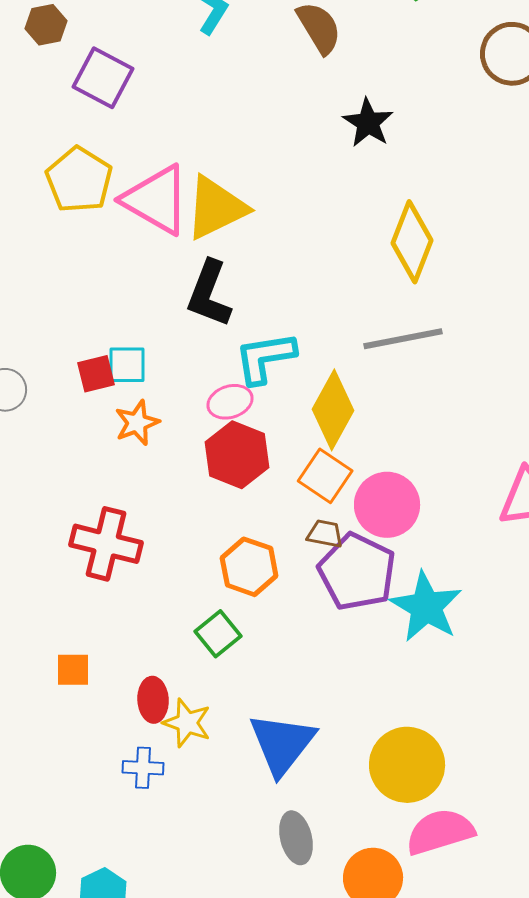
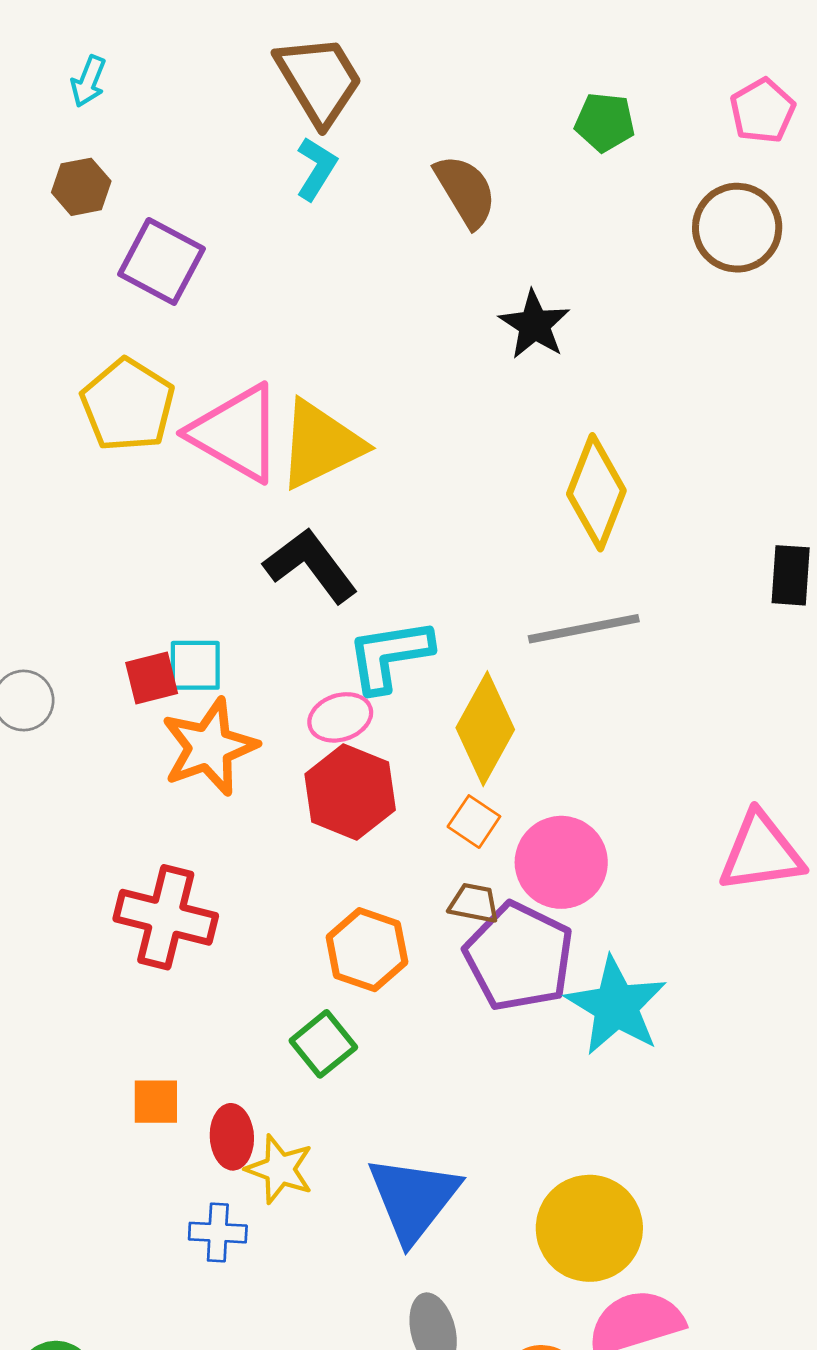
black L-shape: (209, 294) -> (311, 565), turned 122
orange star: (137, 423) -> (209, 747), size x1.5
orange square: (325, 476) -> (474, 822), size x0.7
orange square: (73, 670) -> (156, 1102), moved

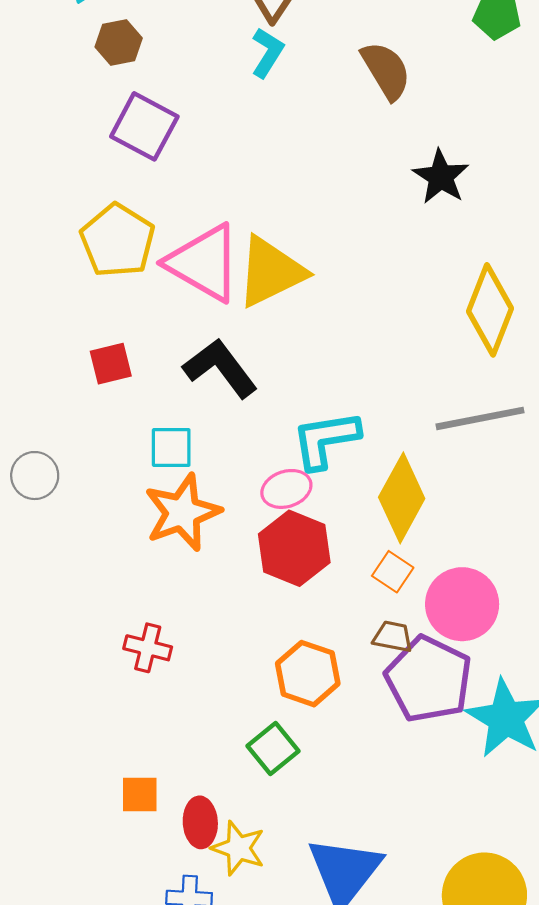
brown hexagon: (81, 187) -> (119, 43), moved
black L-shape: (311, 565) -> (220, 368), moved
red square: (152, 678) -> (111, 364), moved
red cross: (166, 917) -> (148, 648), size x0.6

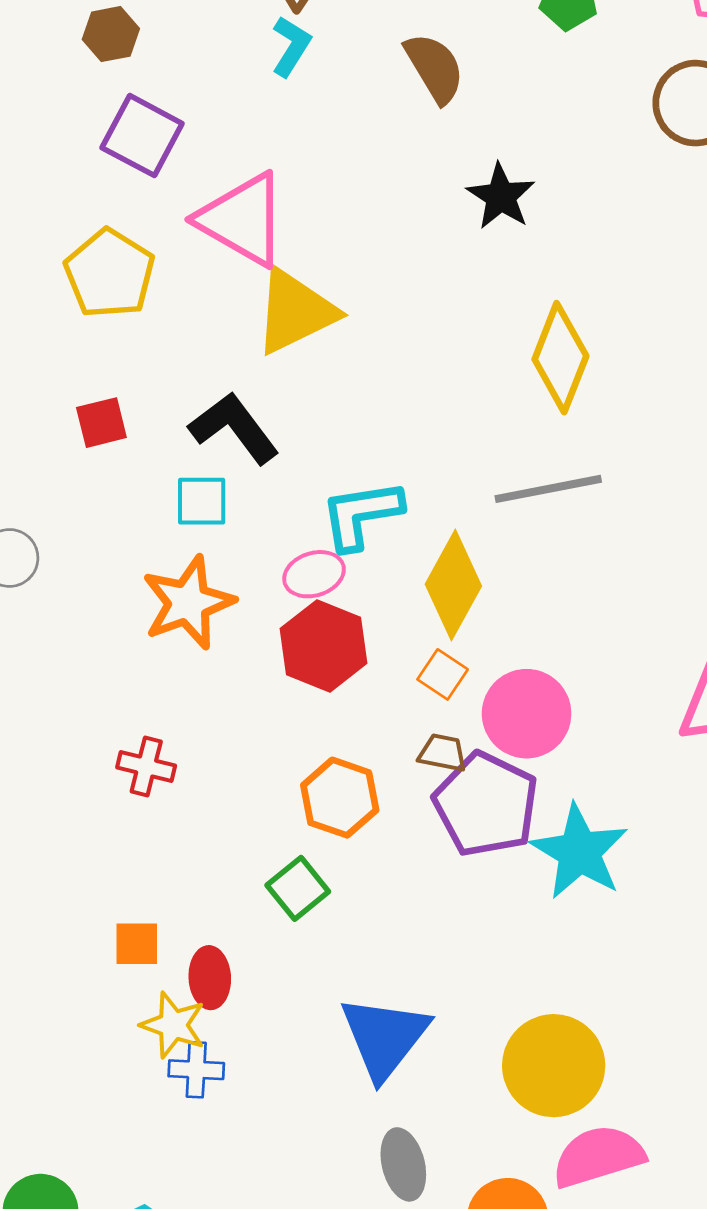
pink triangle: (204, 263) -> (242, 220), moved
cyan square: (171, 448) -> (202, 501), moved
yellow star: (238, 848) -> (173, 1025), moved

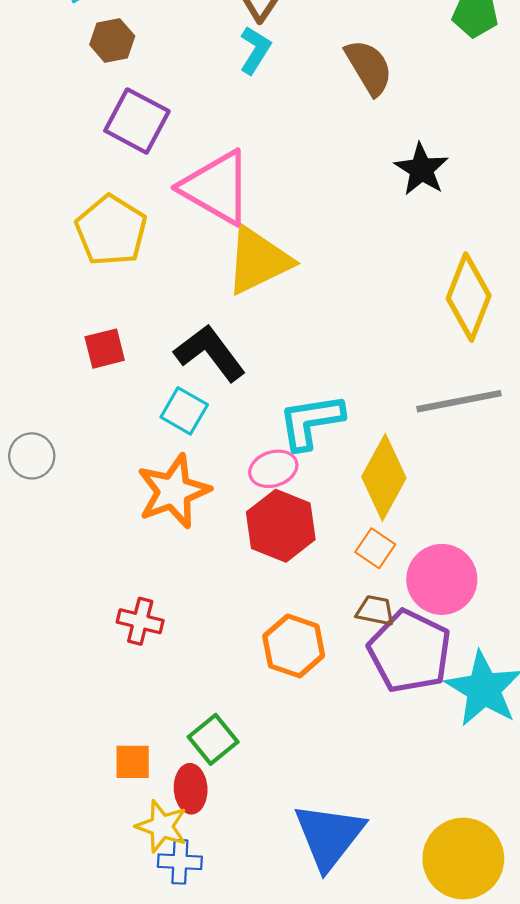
cyan square: (202, 501) -> (184, 411), turned 30
green square: (298, 888) -> (213, 739), moved

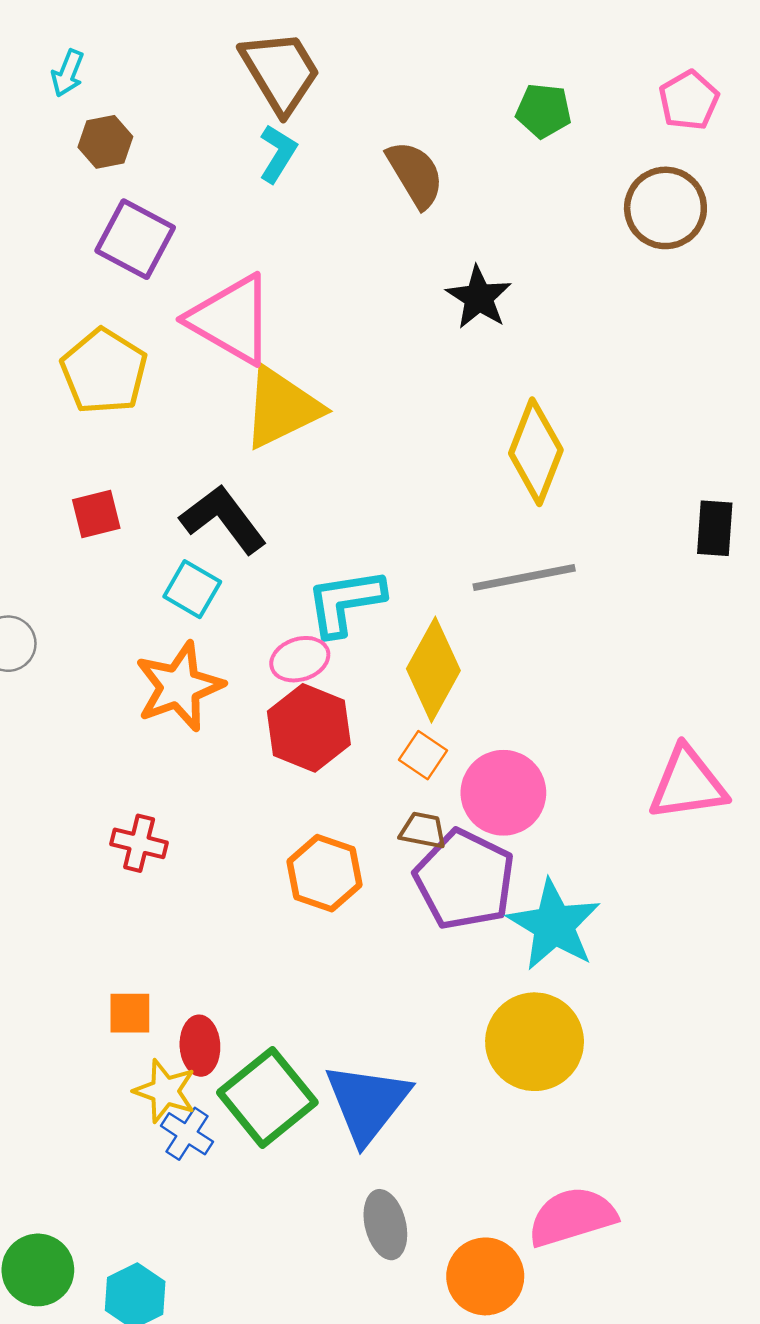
green square: (213, 739) -> (267, 1097), moved, size x1.6
yellow circle: (463, 859) -> (535, 1042), moved
blue cross: (180, 862) -> (187, 1134), turned 30

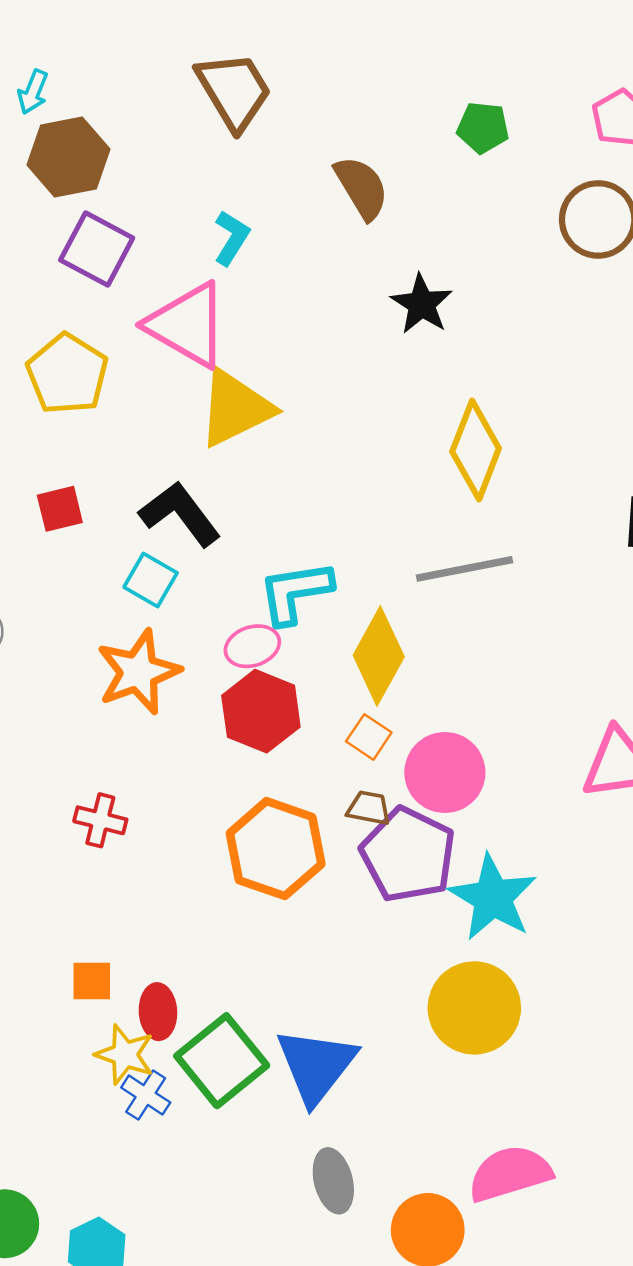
brown hexagon: (105, 142) -> (68, 157), size x1.6
cyan L-shape: (278, 153) -> (232, 238), moved
orange hexagon: (324, 873) -> (276, 849), size x1.4

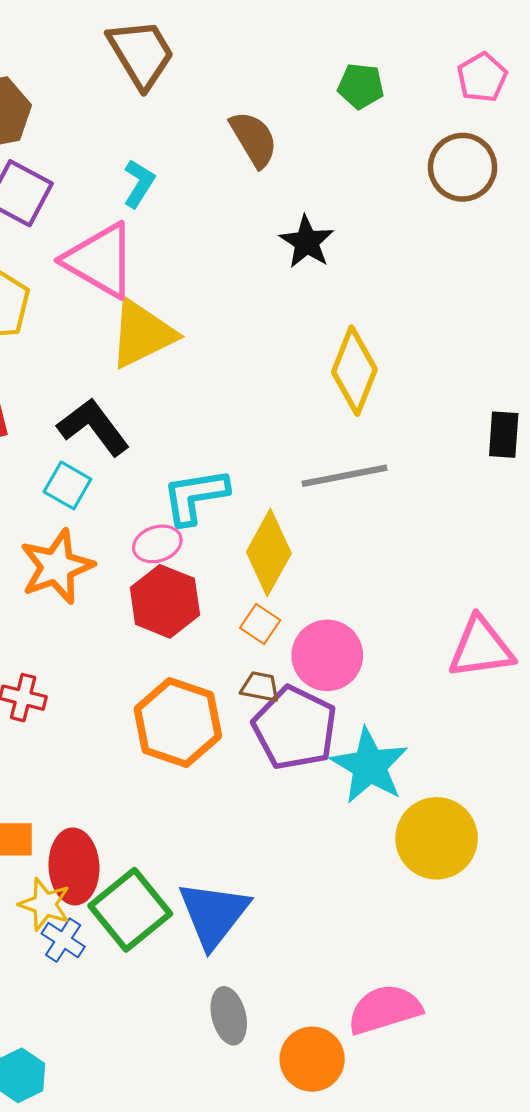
yellow circle: (474, 1008) -> (437, 838), moved
red ellipse: (158, 1012) -> (74, 866), size x1.5

